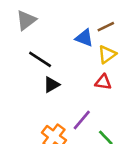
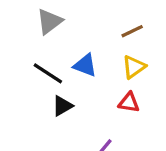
gray triangle: (26, 20) -> (49, 21), moved
blue triangle: (84, 38) -> (85, 65), moved

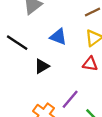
black line: (48, 73) -> (17, 43), moved

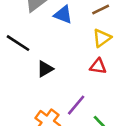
blue triangle: (58, 37) -> (63, 15), moved

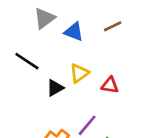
yellow triangle: (102, 38) -> (79, 73), moved

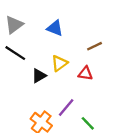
gray triangle: (44, 18) -> (14, 25), moved
brown line: (113, 26) -> (95, 46), moved

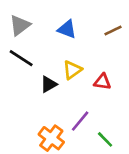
brown line: (95, 46) -> (113, 31), moved

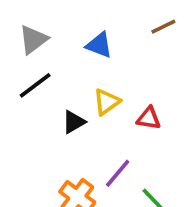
brown line: (113, 31) -> (163, 27), moved
black line: (21, 58) -> (35, 85), turned -70

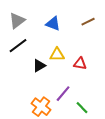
brown line: (163, 27) -> (88, 22), moved
yellow triangle: (107, 102) -> (57, 55), turned 35

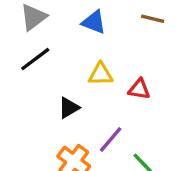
brown line: (88, 22) -> (153, 19), turned 40
black triangle: (39, 66) -> (69, 108), moved

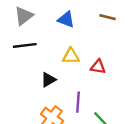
black line: (35, 59) -> (25, 45), turned 30
purple line: (111, 139) -> (78, 102), turned -36

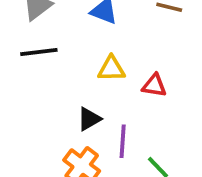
black triangle: (48, 80) -> (89, 119), moved

